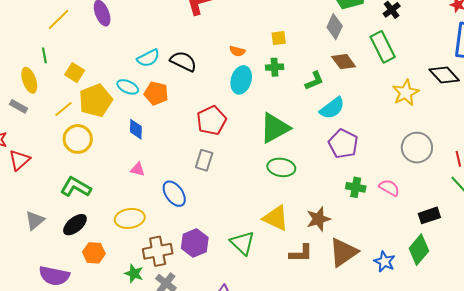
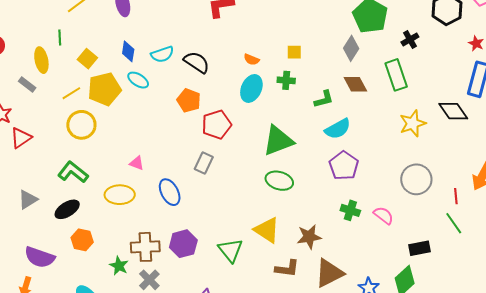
orange pentagon: (156, 93) -> (189, 100), moved
blue diamond: (136, 129) -> (128, 51), moved
yellow ellipse: (130, 218) -> (120, 195), moved

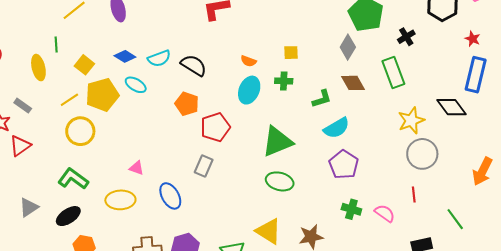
blue diamond: (128, 51) -> (125, 56), turned -65
gray rectangle: (27, 85) -> (23, 106), moved
gray circle: (416, 179) -> (422, 154), moved
red line: (456, 196) -> (414, 195), moved

